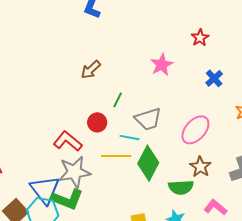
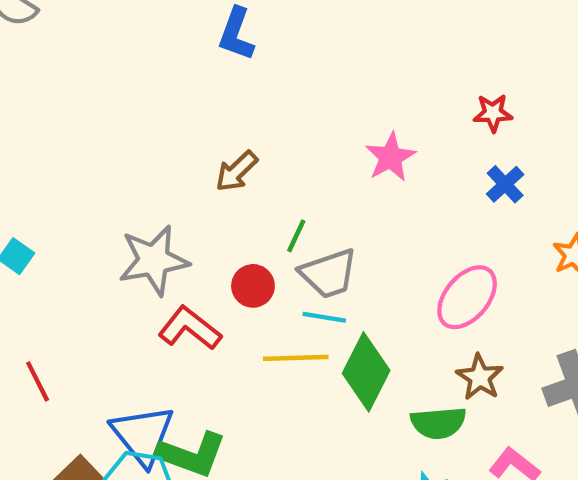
red star: (200, 38) -> (493, 113), moved, turned 30
gray trapezoid: (148, 119) -> (329, 273), moved
gray star: (74, 172) -> (154, 260), moved

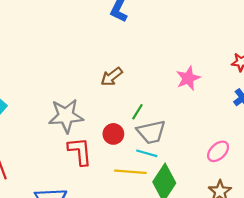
pink ellipse: (467, 297) -> (218, 151), size x0.7
red L-shape: (190, 328) -> (80, 151), turned 40

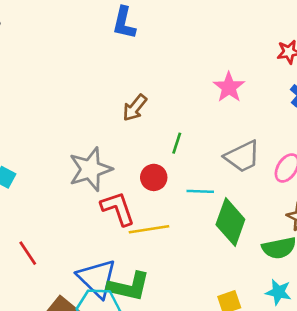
gray trapezoid: (151, 132) -> (242, 156), moved
yellow line: (130, 172) -> (149, 229), moved

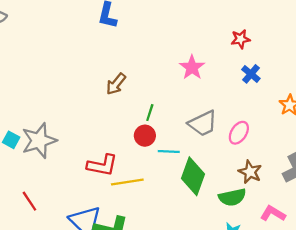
gray star: (90, 169) -> (39, 141), moved
red circle: (154, 177) -> (145, 136), moved
red L-shape: (118, 209) -> (102, 165), turned 120

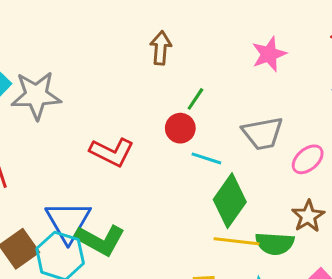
brown arrow: (116, 84) -> (161, 48), turned 130
yellow line: (127, 182) -> (237, 241), moved

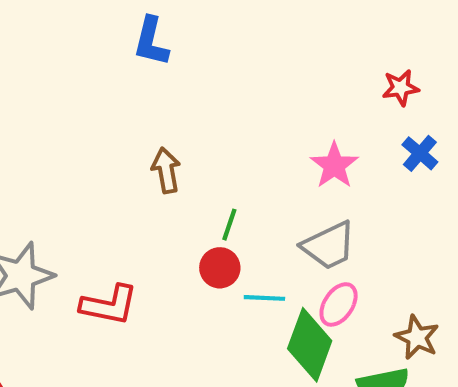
pink star: (269, 54) -> (334, 165), moved
red L-shape: (112, 152) -> (109, 305), moved
pink ellipse: (308, 159) -> (339, 304), moved

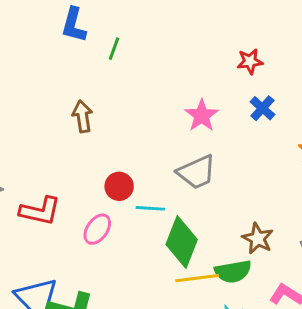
green line: (229, 225) -> (114, 49), moved
pink ellipse: (339, 304) -> (97, 229), moved

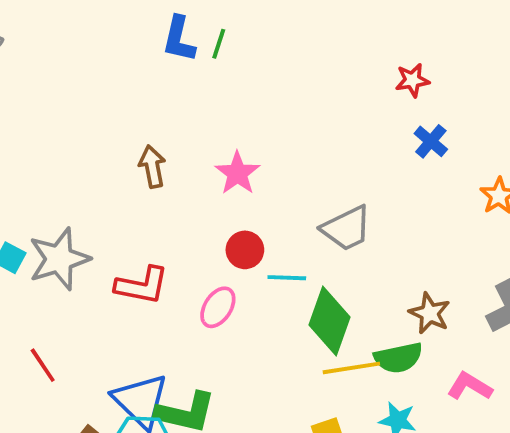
green line: (114, 49) -> (219, 44), moved
pink star: (202, 115) -> (237, 173), moved
brown arrow: (82, 116) -> (152, 167), moved

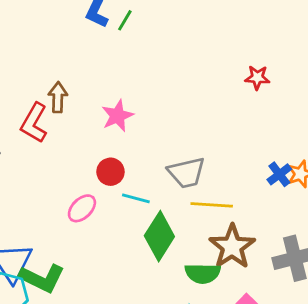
blue cross: (431, 141) -> (279, 174), moved
red L-shape: (142, 285) -> (34, 123), moved, turned 96
brown star: (430, 313) -> (232, 247), size x1.5
yellow line: (351, 368) -> (212, 205), moved

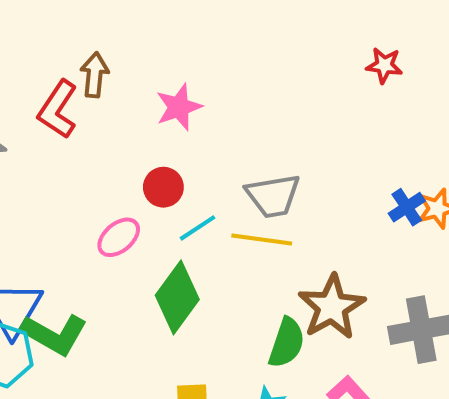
cyan line: (136, 198) -> (198, 228), turned -52
yellow line: (212, 205) -> (262, 240), moved
green diamond: (159, 236) -> (177, 297), moved
green semicircle: (203, 273) -> (287, 343), turned -76

